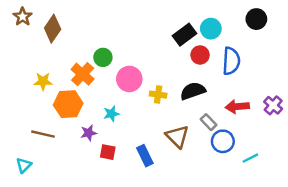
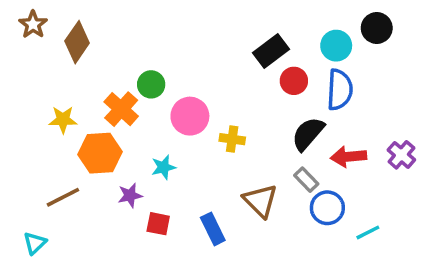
cyan circle: (211, 29) -> (336, 46), moved
black semicircle: (193, 91) -> (308, 134), moved, turned -30
brown line: (43, 134) -> (63, 197), turned -40

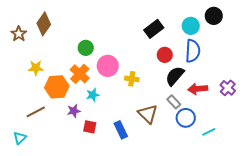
brown star: (33, 24) -> (19, 34), moved
red circle: (294, 81) -> (165, 55), moved
orange cross: (121, 109) -> (80, 74), moved

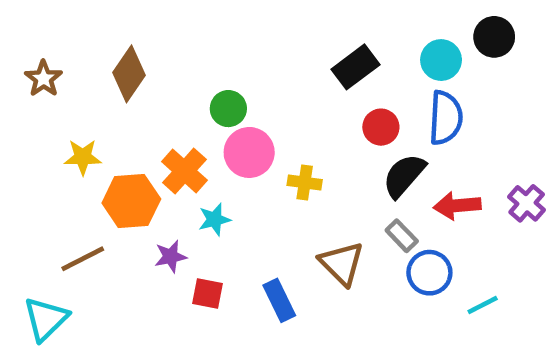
brown diamond: (44, 24) -> (129, 74), moved
green circle: (86, 48) -> (228, 109), moved
cyan triangle: (20, 138) -> (46, 319), size x1.5

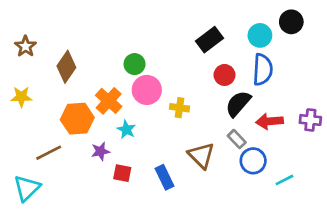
brown diamond: (129, 74) -> (66, 67), moved
yellow star: (83, 157) -> (21, 97), moved
purple cross: (527, 203) -> (310, 120), turned -35
cyan star: (214, 219) -> (126, 129), turned -30

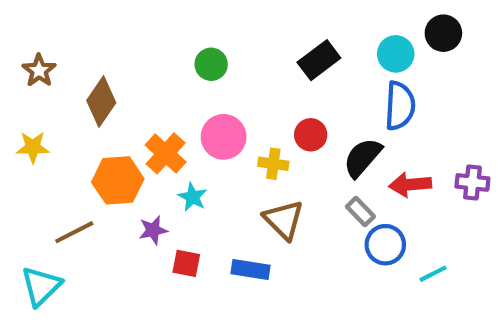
green circle: (135, 64) -> (211, 64), moved
red circle: (224, 75) -> (311, 135), moved
brown triangle: (201, 155) -> (284, 220), moved
blue rectangle: (165, 177) -> (251, 270), turned -55

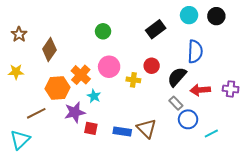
cyan circle: (396, 54) -> (189, 15), moved
brown triangle: (284, 220) -> (147, 128), moved
purple star: (153, 230) -> (75, 112), size x1.5

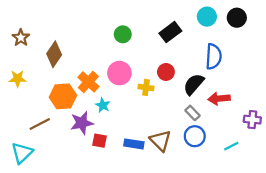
green circle: (103, 31) -> (123, 34), moved
purple cross: (231, 89) -> (252, 120), moved
blue circle: (188, 119) -> (195, 136), moved

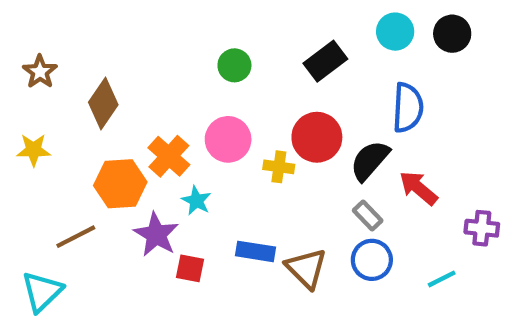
red circle: (166, 72) -> (317, 137), size x1.5
red arrow: (219, 99) -> (418, 188), turned 45
purple star: (82, 123) -> (156, 234), turned -30
blue rectangle: (134, 144) -> (256, 251), moved

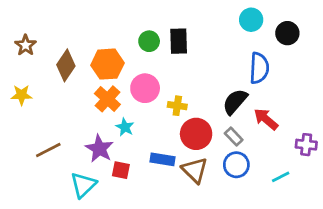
black circle: (452, 34) -> (287, 33), moved
black rectangle: (325, 61) -> (179, 41), moved, turned -55
red circle: (317, 137) -> (196, 134), moved
orange hexagon: (120, 184) -> (107, 64), moved
cyan triangle: (42, 292) -> (83, 185), moved

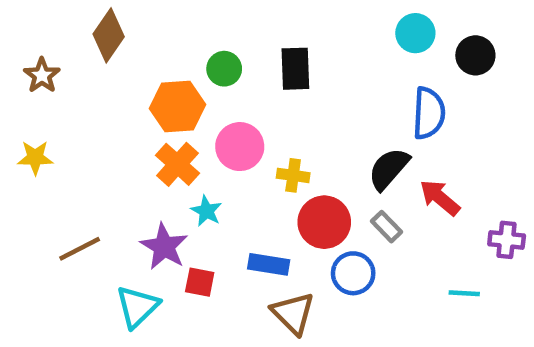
green circle: (149, 41) -> (224, 69), moved
brown diamond: (66, 65) -> (109, 35), moved
blue circle: (236, 165) -> (353, 273), moved
brown triangle: (195, 170) -> (293, 313), moved
cyan line: (281, 177) -> (464, 293), turned 30

